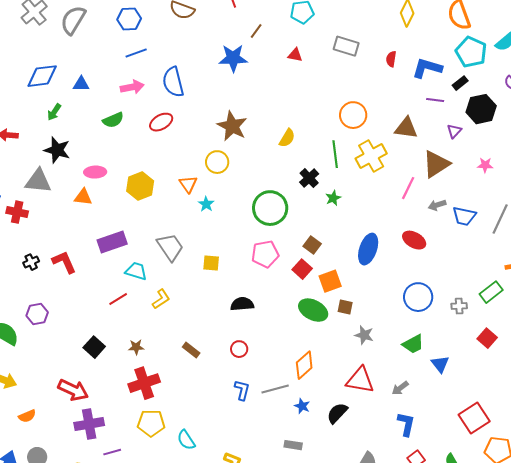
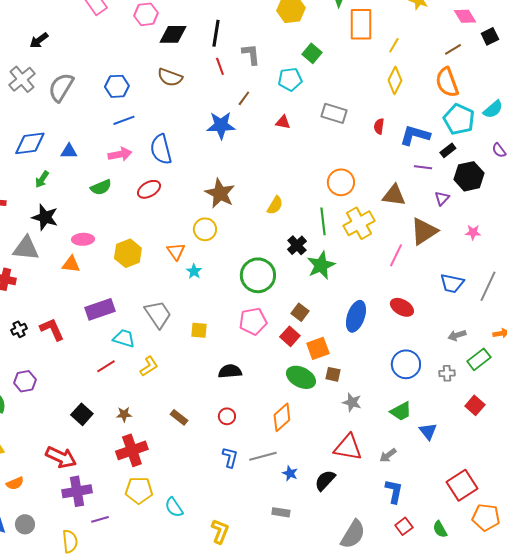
green star: (333, 198) -> (321, 265), size x1.8
gray arrow: (437, 205) -> (457, 335), moved
orange diamond: (304, 365) -> (282, 417), moved

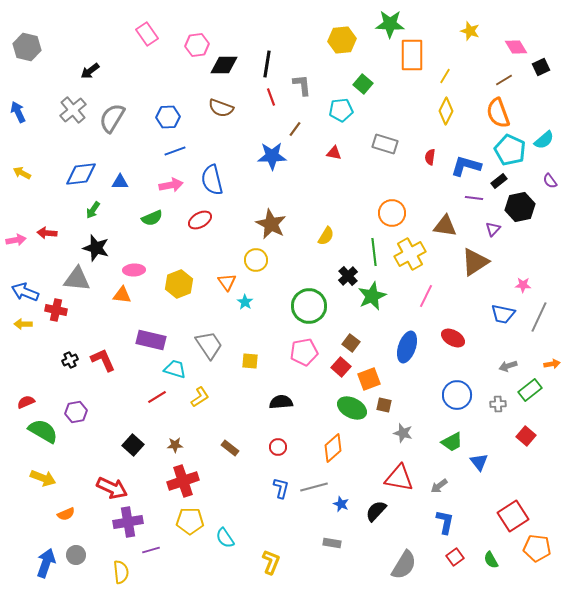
pink star: (473, 232) -> (523, 285), moved
pink line: (396, 255) -> (426, 296), moved
purple rectangle: (100, 309) -> (151, 340), turned 32

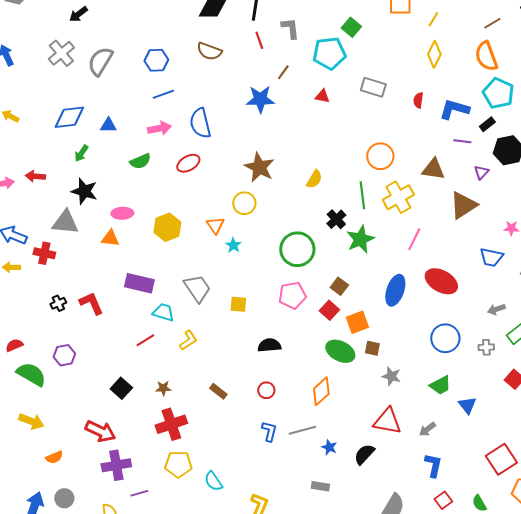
cyan pentagon: (341, 110) -> (329, 53), size x1.4
red ellipse: (453, 338) -> (441, 281), size x1.4

